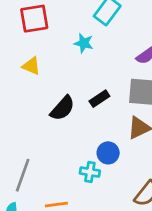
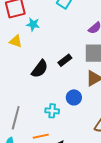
cyan star: (84, 43) -> (33, 24), moved
cyan cross: (90, 172) -> (52, 111), moved

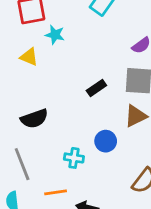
black semicircle: (40, 69) -> (34, 119), moved, turned 30
gray line: (16, 118) -> (22, 164), turned -40

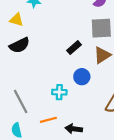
black rectangle: (96, 88) -> (74, 48), moved
black semicircle: (34, 119) -> (19, 45), moved

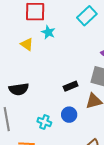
black semicircle: (19, 45) -> (19, 89), moved

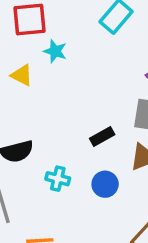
cyan cross: (44, 122) -> (58, 179), moved

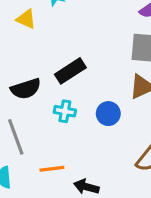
black rectangle: (102, 137) -> (70, 71), moved, size x1.4

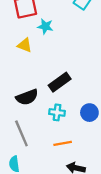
orange line: (52, 169) -> (63, 143), moved

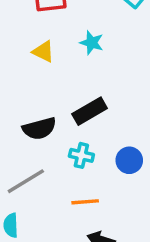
cyan star: (45, 26) -> (92, 43), moved
gray line: (21, 133) -> (26, 181), turned 76

